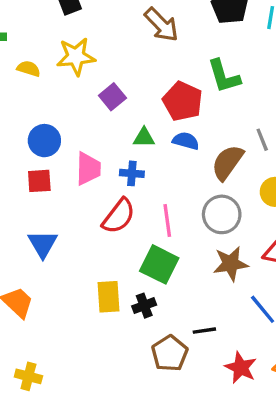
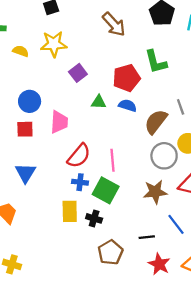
red pentagon: (183, 101) -> (126, 78), turned 30
blue cross: (132, 173) -> (80, 182), moved
gray circle: (222, 214) -> (164, 156), moved
black cross: (144, 306) -> (94, 218), turned 35
black line: (204, 331) -> (147, 237), moved

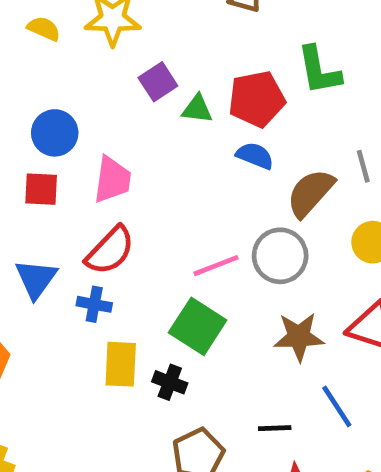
green triangle: (99, 102) -> (197, 109), moved
red semicircle: (79, 156) -> (110, 250), moved
gray circle: (164, 156) -> (280, 256), moved
pink line: (112, 160) -> (216, 266), turned 70
blue cross: (80, 182) -> (94, 304), moved

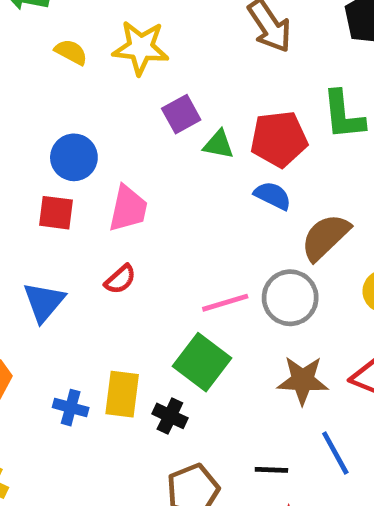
red semicircle: (110, 250) -> (120, 279), size x0.6
blue cross: (94, 304) -> (71, 408), moved

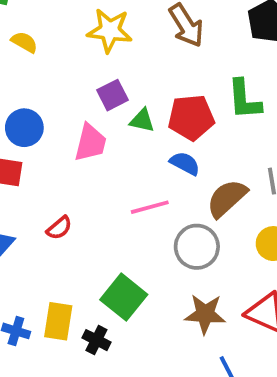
yellow star: (141, 48) -> (110, 30), moved
pink trapezoid: (128, 209) -> (90, 143), moved
pink line: (225, 303) -> (150, 207), moved

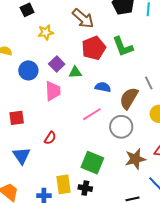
yellow star: (110, 30) -> (46, 32), size x0.7
red pentagon: (191, 117) -> (94, 48), moved
blue circle: (24, 128) -> (28, 70), moved

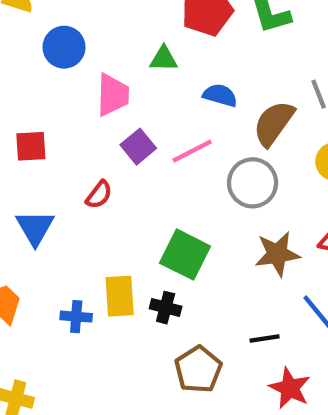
purple square: (57, 64) -> (138, 147), moved

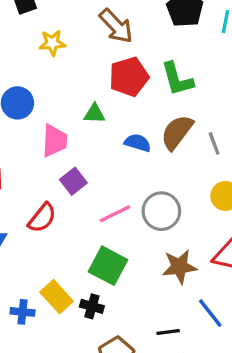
brown semicircle: (274, 123) -> (177, 132), moved
pink line: (192, 151) -> (115, 214), moved
red semicircle: (99, 195) -> (42, 218), size x1.4
yellow rectangle: (120, 296) -> (57, 297), turned -40

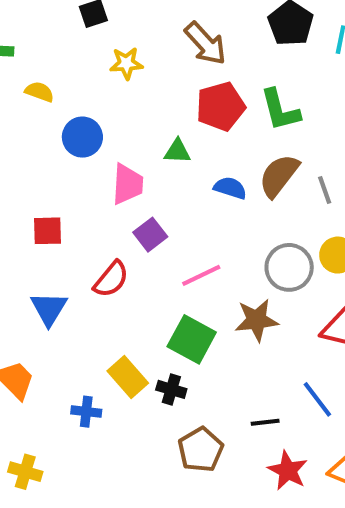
gray circle: (161, 211) -> (289, 267), moved
brown star: (179, 267) -> (256, 320), moved
blue cross: (23, 312) -> (86, 412), moved

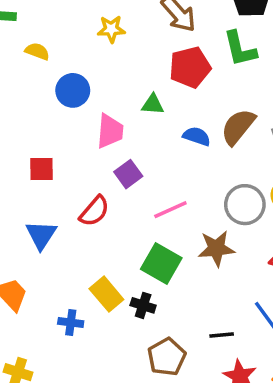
green L-shape: (280, 110) -> (240, 49), moved

